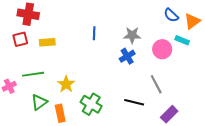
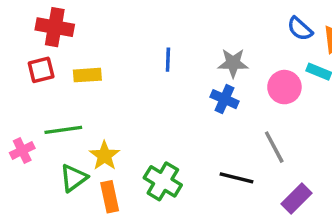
blue cross: (127, 56) -> (224, 99), turned -35
yellow star: (66, 84) -> (104, 156), moved

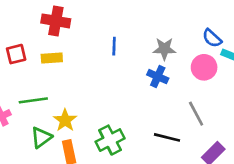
red cross: (55, 27) -> (56, 21), moved
blue semicircle: (300, 29) -> (212, 38), moved
green cross: (163, 181) -> (110, 140), turned 32

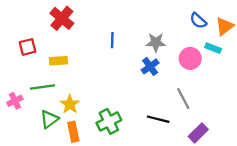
red cross: (56, 21) -> (62, 18), turned 30
blue semicircle: (212, 38) -> (198, 21), moved
yellow rectangle: (52, 58) -> (58, 61), moved
blue cross: (158, 77) -> (150, 66), turned 30

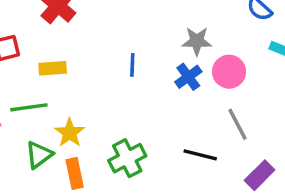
blue line: (112, 40) -> (132, 65), moved
pink circle: (190, 58) -> (229, 72), moved

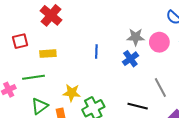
pink circle: (229, 72) -> (159, 42), moved
yellow star: (70, 133) -> (72, 93), moved, turned -30

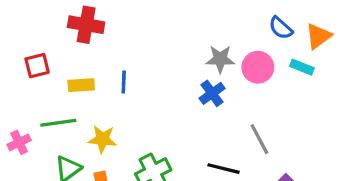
red cross: (51, 15) -> (86, 25), turned -30
blue line: (96, 51) -> (124, 82), moved
yellow star: (72, 93) -> (102, 139), moved

